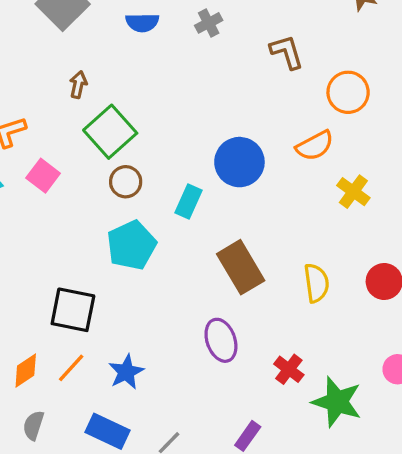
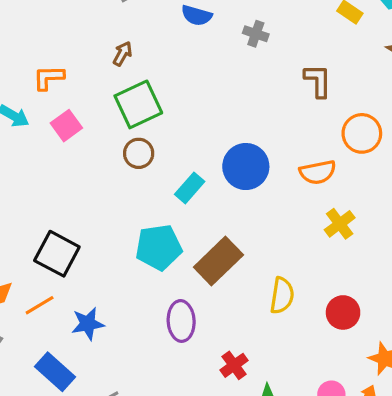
gray cross: (209, 23) -> (256, 34), turned 30
cyan pentagon: (131, 245) -> (159, 247), moved
brown rectangle: (241, 267) -> (218, 261), turned 60

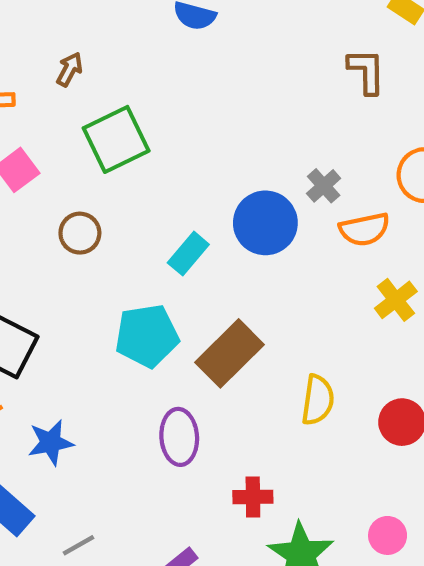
gray cross: (256, 34) -> (324, 186), moved, turned 30
brown arrow: (122, 54) -> (69, 69), moved
brown L-shape: (318, 81) -> (366, 71), moved
brown circle: (139, 153) -> (80, 233), moved
red cross: (234, 365) -> (253, 497), turned 36

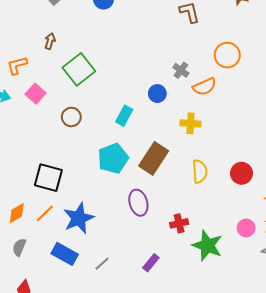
blue circle: (265, 223) -> (157, 94), size x0.6
yellow cross: (396, 300) -> (191, 123), moved, turned -36
blue star: (51, 442) -> (79, 218), size x1.4

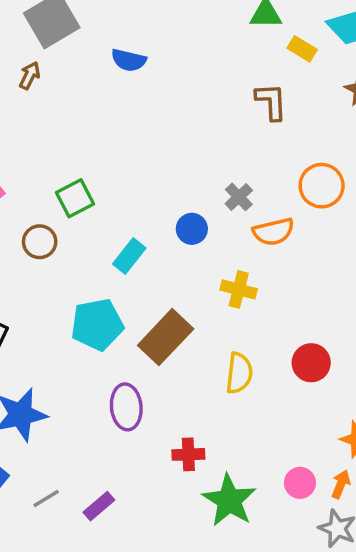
brown arrow: (50, 41) -> (30, 76), moved
green square: (79, 69) -> (75, 198), moved, size x0.7
red circle: (242, 173) -> (311, 363), moved
purple rectangle: (151, 263) -> (99, 506), moved

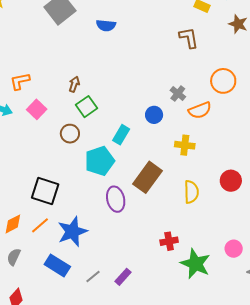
brown arrow: (30, 76) -> (74, 84), moved
cyan pentagon: (97, 325) -> (100, 161), moved
purple ellipse: (126, 407) -> (116, 199), moved

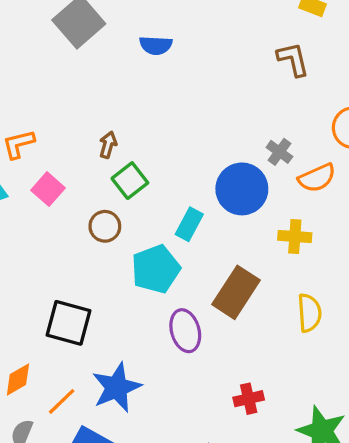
blue circle: (154, 115) -> (242, 189), size x1.8
orange line: (40, 225) -> (62, 401), moved
red cross: (169, 241) -> (249, 399), moved

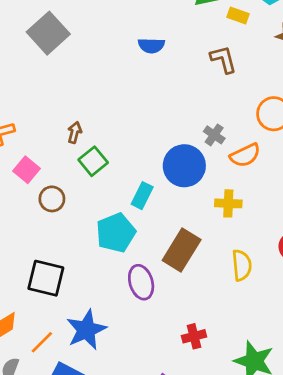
blue semicircle: (156, 45) -> (151, 46), moved
brown circle: (105, 226) -> (52, 199), moved

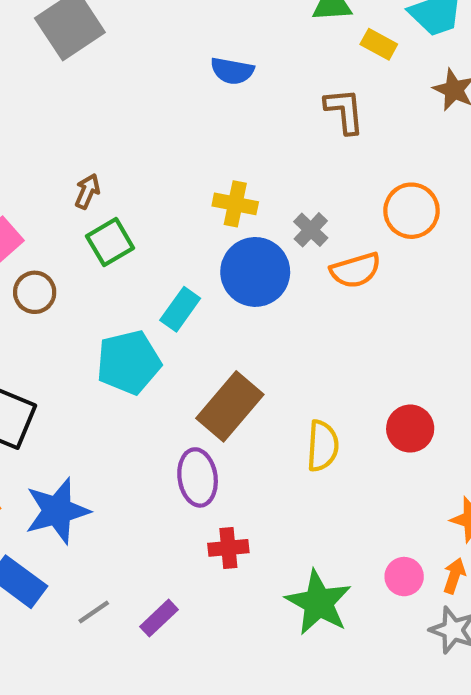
yellow cross: (228, 203) -> (235, 204), moved
purple ellipse: (141, 282) -> (198, 477), moved

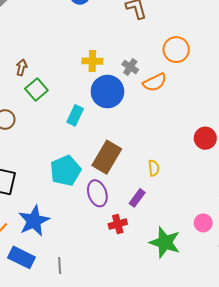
cyan pentagon: (129, 362) -> (65, 171), moved
red circle: (410, 429) -> (205, 138), moved
yellow semicircle: (323, 446) -> (154, 168), size x0.7
gray line: (94, 612) -> (60, 266), turned -49
purple rectangle: (159, 618) -> (137, 198), moved

